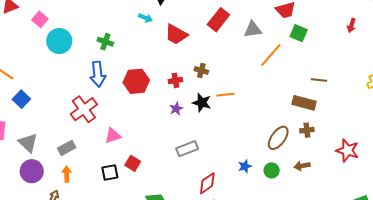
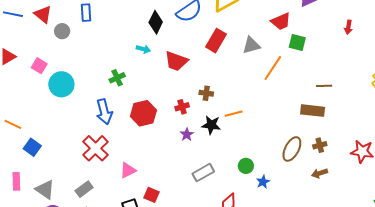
green cross: (105, 42) -> (117, 78), moved, turned -35
brown cross: (307, 130) -> (320, 145), moved
green circle: (272, 170) -> (246, 166), moved

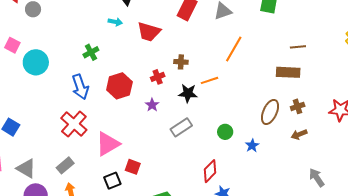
orange line: (273, 68) -> (234, 49), moved
purple star: (187, 135) -> (152, 105), moved
pink triangle: (128, 170) -> (108, 144), size x1.5
gray rectangle: (203, 173) -> (181, 127), moved
blue star: (263, 182) -> (252, 146), moved

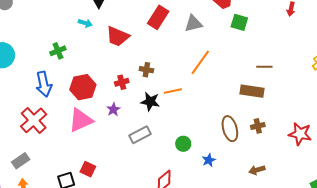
brown ellipse: (270, 112) -> (230, 129), turned -45
brown arrow: (299, 134) -> (257, 170), moved
pink triangle: (108, 144) -> (81, 120), moved

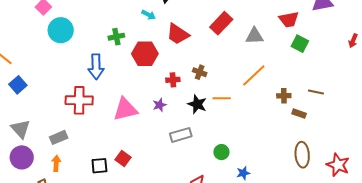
red hexagon: (83, 87) -> (145, 54), moved
brown rectangle: (252, 91) -> (299, 114), size x0.6
red cross: (34, 120) -> (79, 100), turned 32
brown cross: (258, 126) -> (284, 96), moved
brown ellipse: (230, 129) -> (302, 155), moved

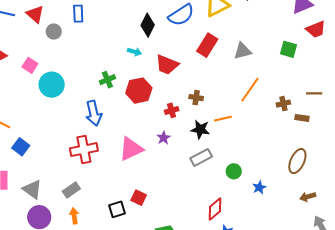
red trapezoid: (289, 19) -> (316, 29), moved
gray rectangle: (181, 135) -> (201, 157), moved
brown ellipse: (302, 155) -> (297, 161), moved, turned 40

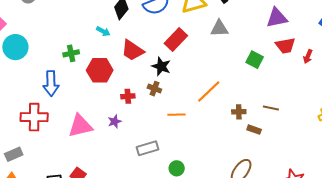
gray triangle: (243, 51) -> (219, 28), moved
black star: (200, 129) -> (161, 66), moved

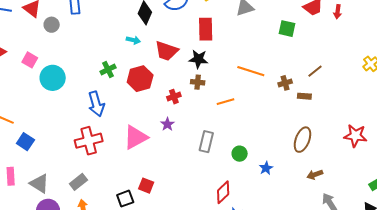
red rectangle: (176, 39) -> (206, 29), turned -30
orange line: (209, 92) -> (251, 71), turned 76
brown line: (271, 108) -> (315, 71), turned -35
gray rectangle: (148, 148) -> (206, 142), turned -45

